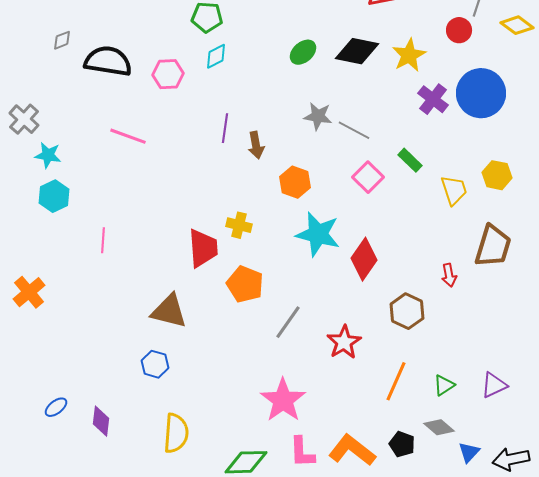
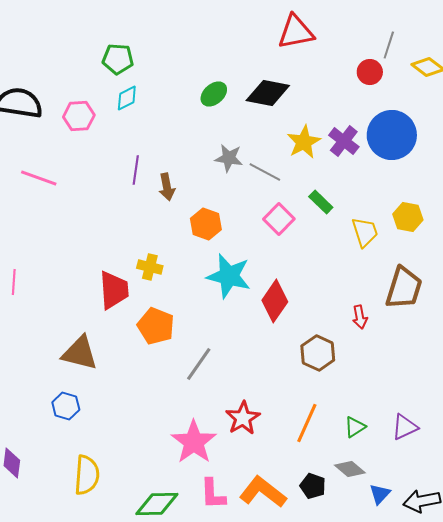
yellow star: (409, 55) -> (304, 142), moved
red star: (344, 342) -> (243, 418), moved

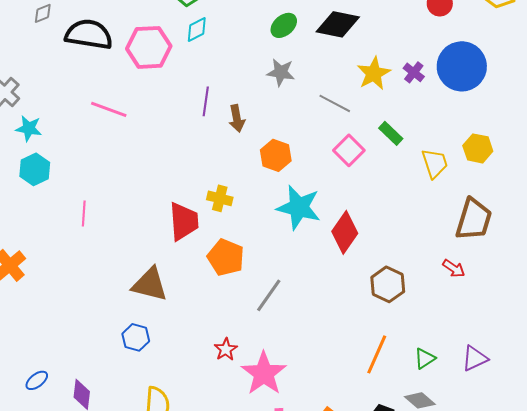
pink hexagon: (79, 116) -> (149, 47), size x1.4
purple cross: (344, 141) -> (414, 72), size x0.7
gray star: (229, 158) -> (281, 72), moved
red arrow: (360, 317) -> (454, 268), moved, turned -45
red star: (243, 418) -> (226, 349), moved, size x0.7

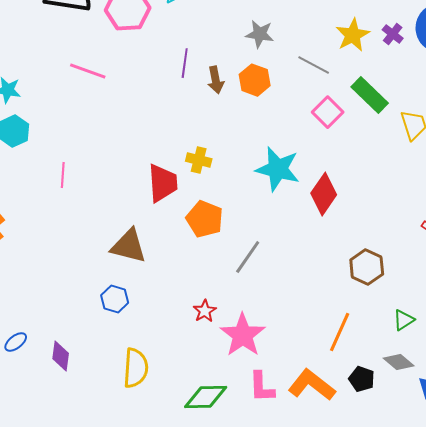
green rectangle: (391, 133) -> (370, 95), size x1.5
orange hexagon: (276, 155) -> (255, 80), moved
brown hexagon: (388, 284) -> (367, 267), moved
orange line: (377, 354) -> (340, 332), moved

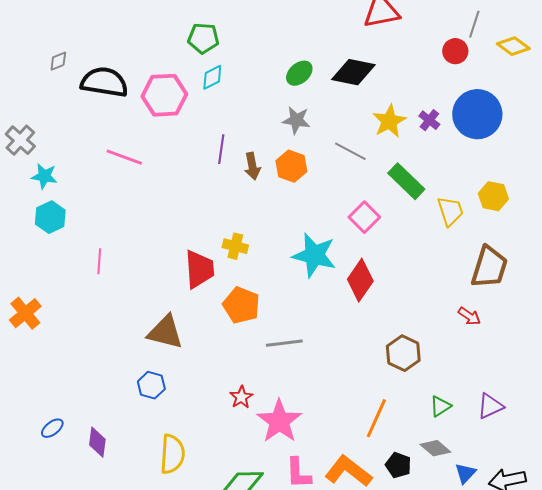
pink square: (328, 112) -> (364, 217), moved
gray line: (248, 257) -> (284, 343), turned 48

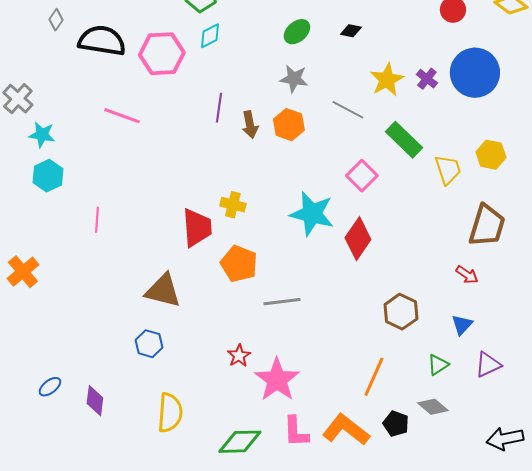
gray diamond: (58, 61) -> (56, 20), turned -35
black diamond: (353, 72) -> (351, 31), size x0.5
blue triangle: (465, 473) -> (462, 325), moved

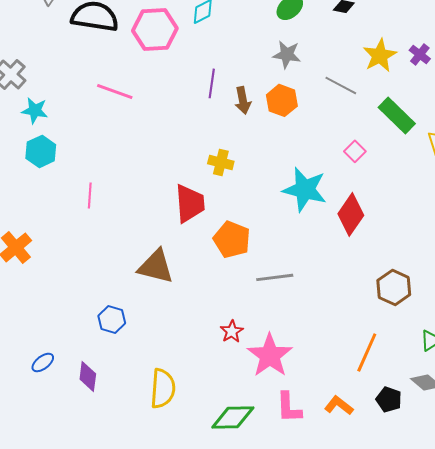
pink square: (362, 176) -> (355, 151), size x0.7
yellow cross: (233, 205) -> (221, 162), moved
blue hexagon: (149, 344) -> (112, 319), moved
orange L-shape: (346, 430) -> (339, 405), size x0.6

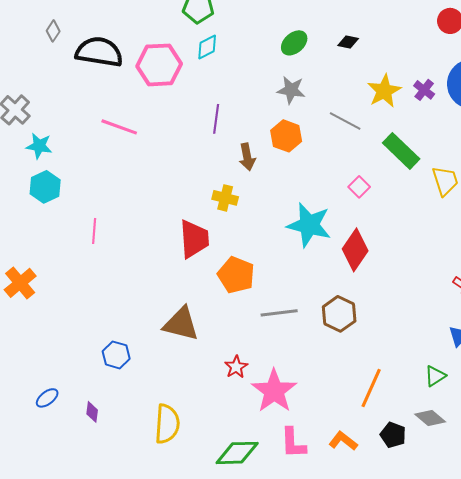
brown arrow: (243, 100) -> (247, 157), moved
brown triangle: (156, 266) -> (181, 324), moved
brown hexagon: (394, 287) -> (339, 314), moved
purple diamond: (88, 376) -> (92, 412), size x0.7

